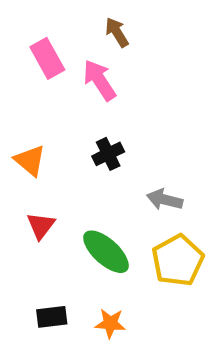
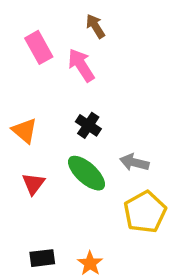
black cross: (108, 154) -> (88, 125), turned -30
green ellipse: (106, 252) -> (86, 173), moved
orange star: (110, 323) -> (90, 263), turned 30

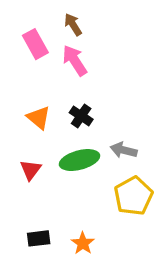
brown arrow: (95, 26) -> (73, 24), moved
orange triangle: (25, 131) -> (39, 118), moved
green ellipse: (86, 173) -> (80, 160), turned -57

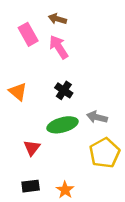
brown arrow: (73, 24) -> (57, 19), turned -42
orange triangle: (39, 118) -> (18, 92), moved
red triangle: (31, 170) -> (32, 148), moved

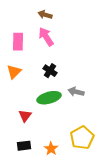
pink rectangle: (28, 34) -> (18, 42), moved, turned 30
orange triangle: (18, 92) -> (14, 72), turned 35
yellow pentagon: (105, 153) -> (82, 138), moved

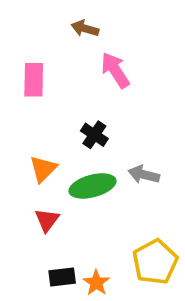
pink arrow: (46, 37) -> (115, 70), moved
orange triangle: (14, 72) -> (43, 169), moved
black rectangle: (24, 146) -> (62, 277), moved

